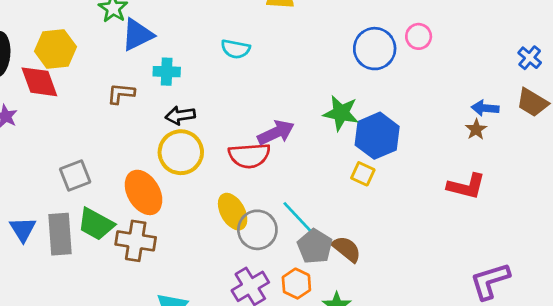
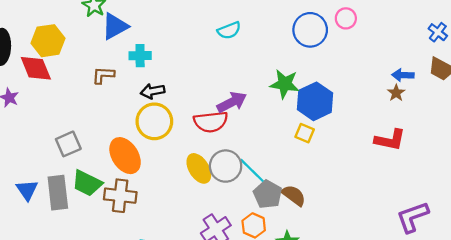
cyan semicircle: (236, 49) -> (229, 30), moved, turned -30
gray circle: (257, 230) -> (226, 166), moved

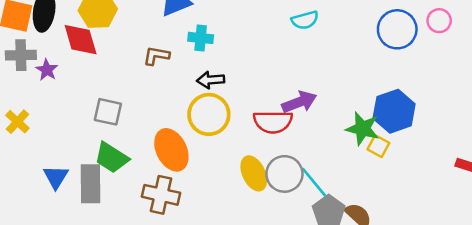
green star: (285, 84) -> (363, 129), moved
gray square: (68, 144) -> (108, 112), moved, turned 30
green trapezoid: (87, 183) -> (112, 158), moved

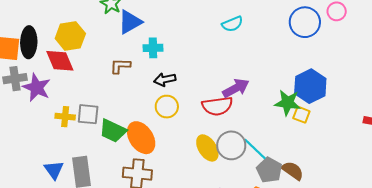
purple star: (47, 70) -> (37, 88), size x1.6
yellow circle: (209, 114) -> (167, 107), size x0.7
yellow cross: (17, 122) -> (65, 117), moved, turned -30
green trapezoid: (112, 158) -> (113, 131), moved

